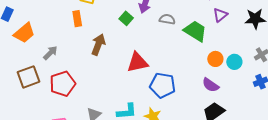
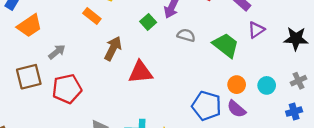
orange rectangle: (77, 19) -> (92, 16), turned -49
gray semicircle: (167, 19) -> (186, 35), moved
orange circle: (215, 59) -> (237, 85), moved
red triangle: (137, 62) -> (141, 72), moved
blue pentagon: (163, 85) -> (207, 106), moved

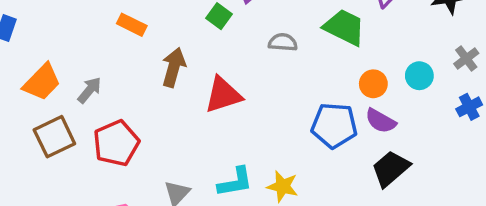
orange trapezoid: (29, 26) -> (42, 82), moved
gray semicircle: (186, 35) -> (283, 42), moved

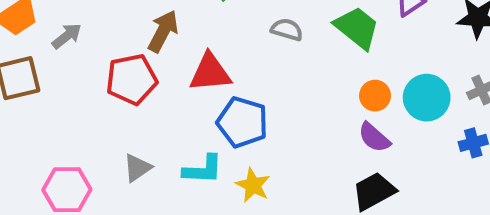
cyan circle: (419, 76) -> (427, 98), size x1.5
blue pentagon: (334, 125) -> (242, 122), moved
red pentagon: (116, 143) -> (132, 79), moved

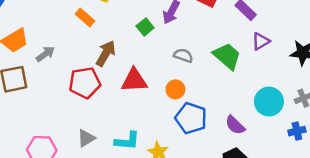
orange circle: (375, 96) -> (175, 89), moved
blue pentagon: (242, 122) -> (191, 118), moved

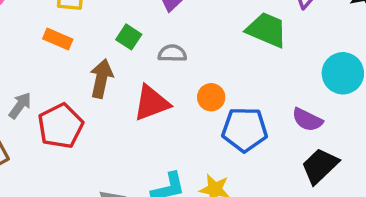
green square: (145, 27) -> (129, 37), moved
gray semicircle: (183, 55) -> (172, 53), moved
red pentagon: (85, 83) -> (61, 126), moved

